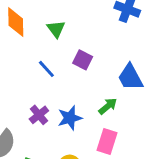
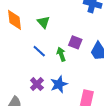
purple square: (83, 60) -> (75, 42), moved
green arrow: (108, 106) -> (61, 54), moved, turned -64

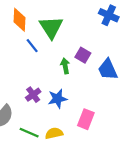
green triangle: (43, 22) -> (51, 27), size x1.6
blue line: (39, 51) -> (32, 46), moved

